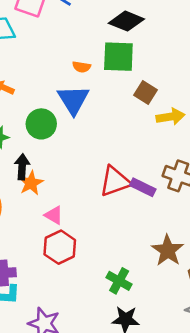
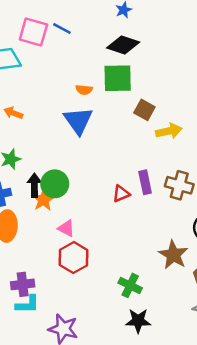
green circle: (41, 124) -> (55, 184), moved
red triangle: (115, 181) -> (121, 194), size x0.6
purple rectangle: (143, 187) -> (145, 182), moved, turned 55

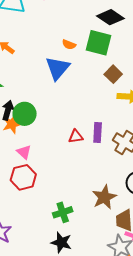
green cross: (130, 285) -> (63, 212), turned 30

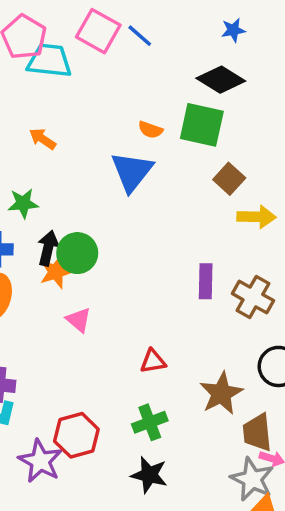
red triangle: (76, 136) -> (153, 361), moved
red hexagon: (23, 177) -> (76, 435), moved

